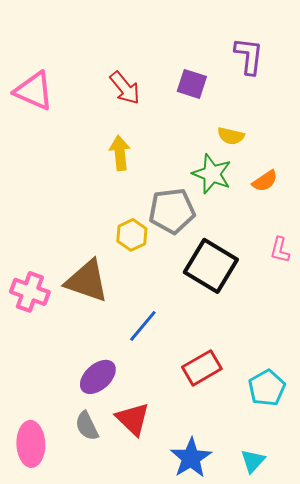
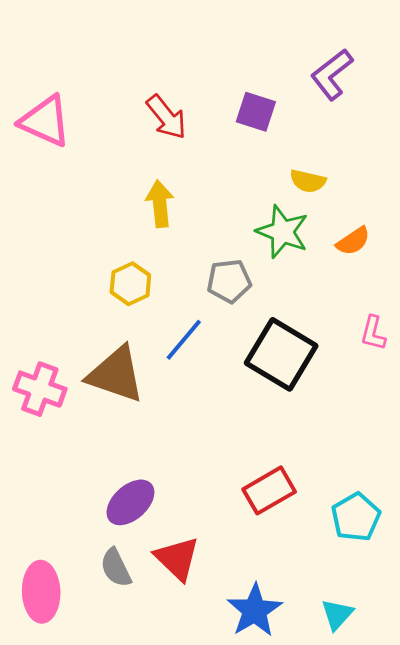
purple L-shape: (249, 56) -> (332, 74), turned -135
gray pentagon: (172, 211) -> (229, 281), size x0.7
yellow hexagon: (132, 235) -> (130, 284), moved
blue line: (143, 326) -> (184, 340), moved

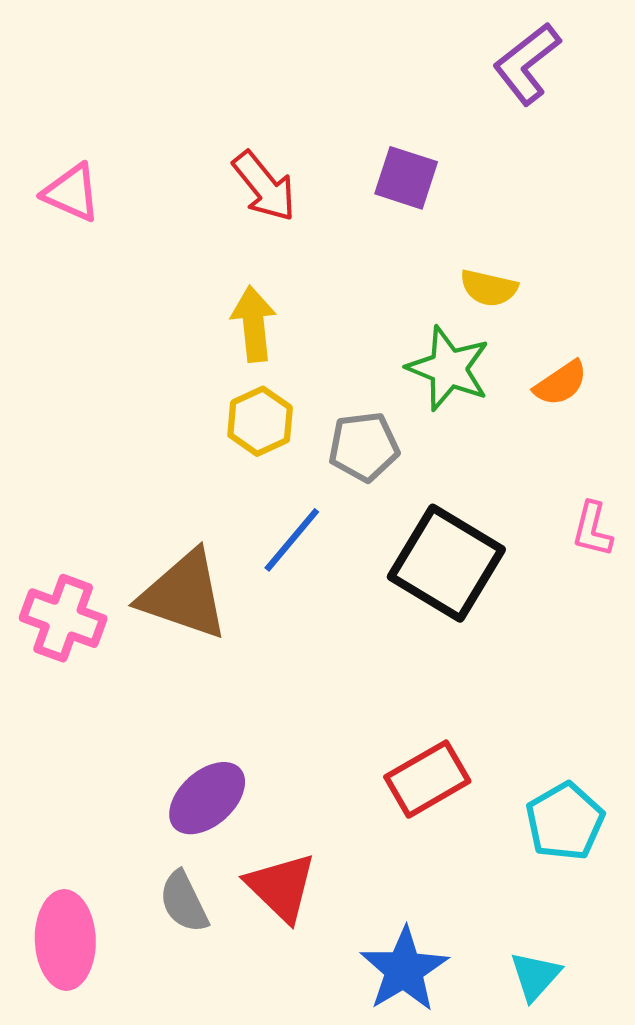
purple L-shape: (332, 74) -> (527, 64), moved
pink triangle: (45, 121) -> (72, 193), size x0.7
yellow hexagon: (130, 284) -> (260, 421), moved

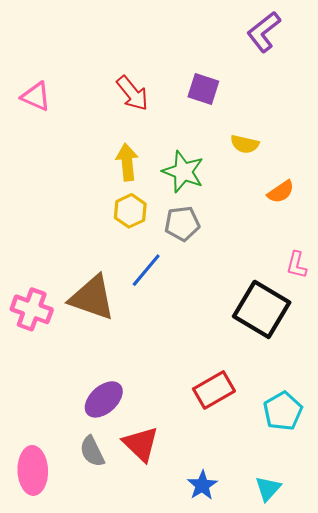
green star: (448, 368) -> (183, 172), moved
black square: (446, 563) -> (262, 309), moved
blue star: (404, 970) -> (202, 485), size x0.7

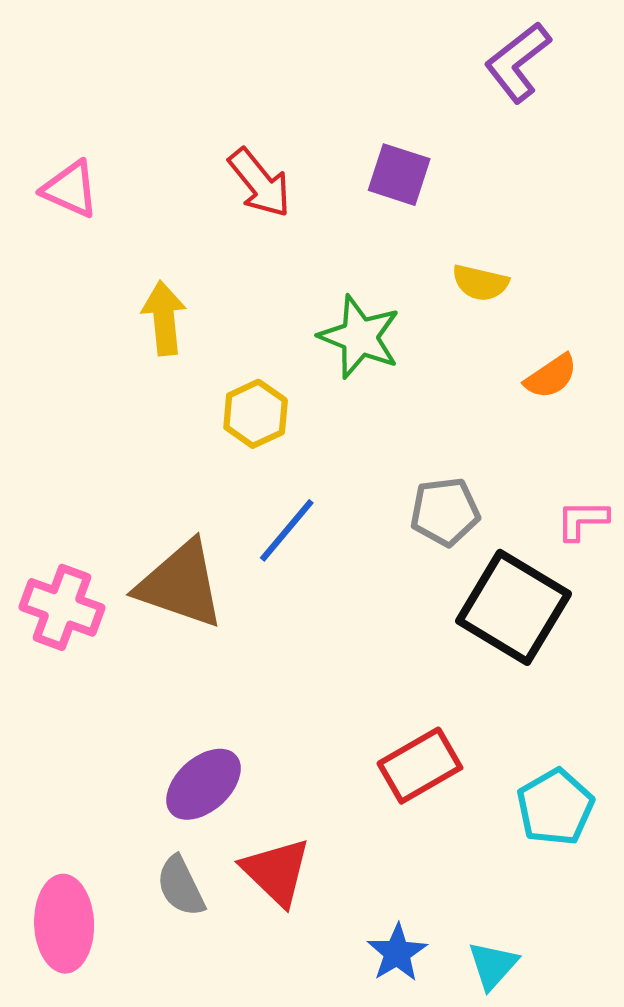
yellow arrow: (127, 162) -> (164, 318), moved
gray pentagon: (182, 224) -> (445, 512), moved
pink L-shape: (297, 265) -> (582, 520), turned 76
cyan triangle: (268, 488) -> (493, 965), moved

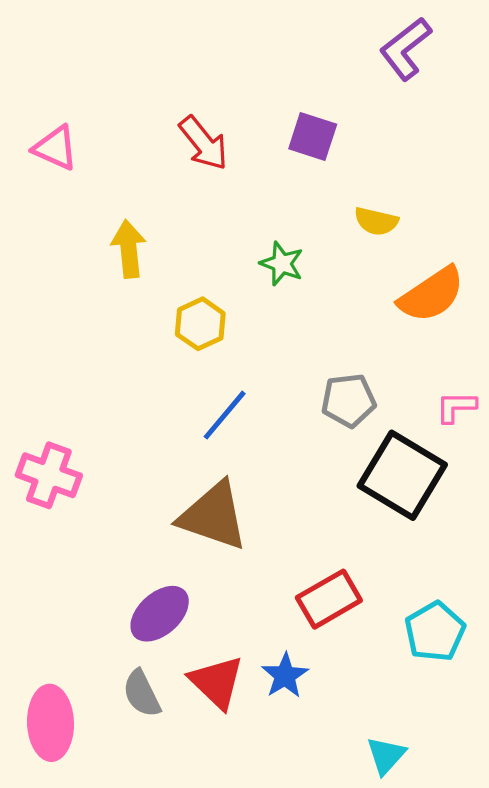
green star: (360, 337) -> (282, 264), size x0.7
orange semicircle: (551, 376) -> (432, 295), size x1.6
brown triangle: (181, 584) -> (213, 516), moved
blue star: (397, 953) -> (285, 676), moved

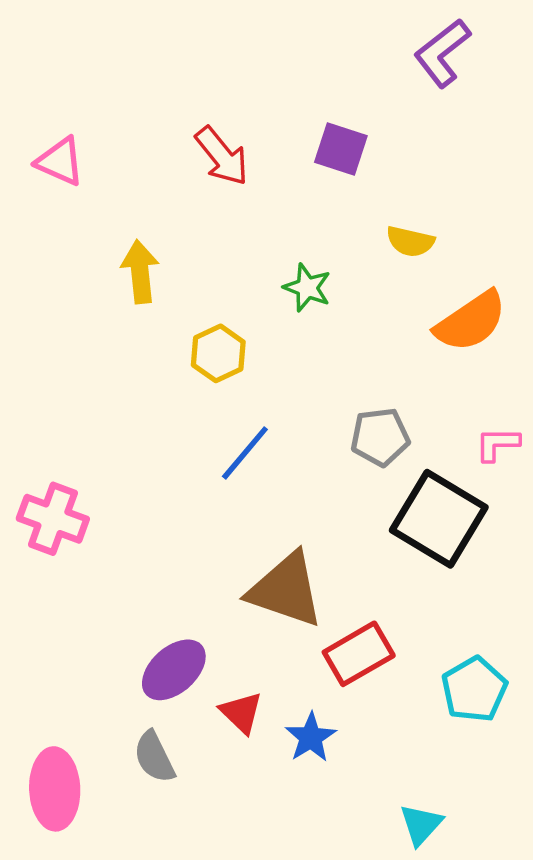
brown triangle: (213, 516) -> (286, 590), moved
red triangle: (217, 682) -> (241, 713), moved, size x0.7

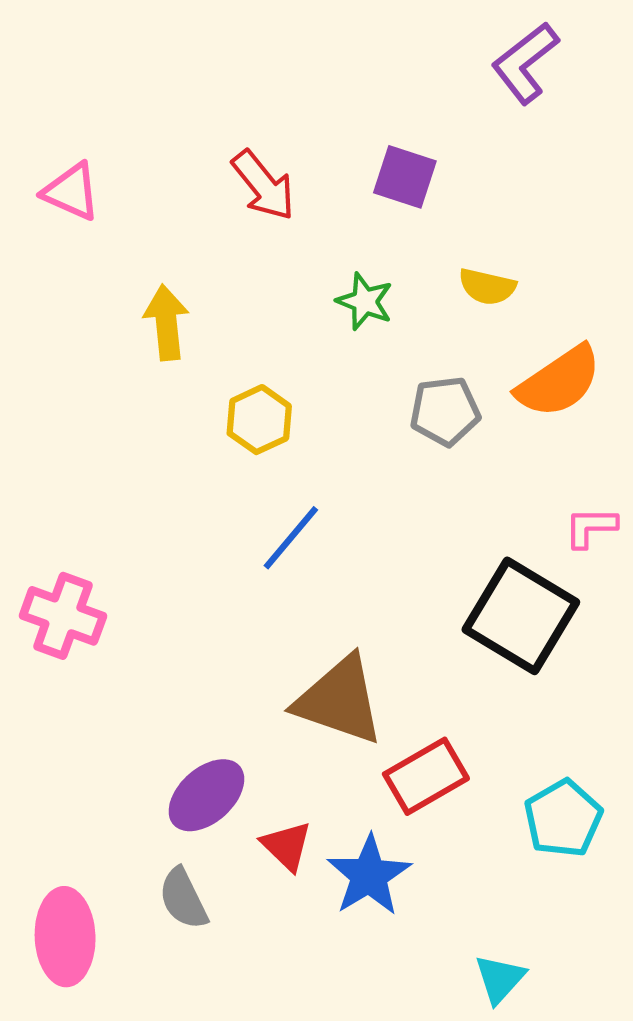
green star: (307, 288) -> (365, 301), moved
gray pentagon: (380, 437) -> (445, 411), moved
blue star: (311, 737) -> (369, 875), size x1.4

